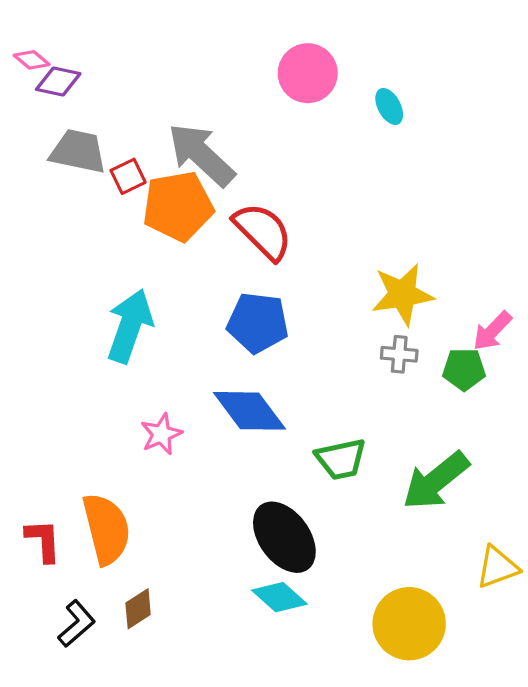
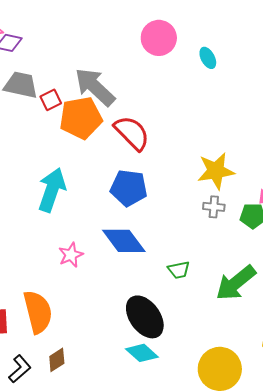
green trapezoid: (341, 459) -> (179, 270), size x0.7

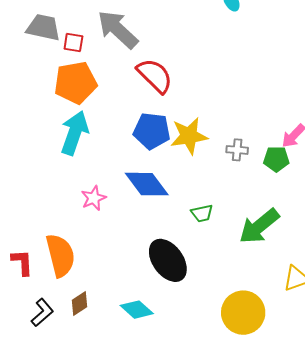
red square: (51, 100) -> (73, 43), turned 35
orange pentagon: (81, 118) -> (75, 83), moved
yellow star: (216, 171) -> (189, 136), moved
cyan diamond: (142, 353) -> (137, 310), moved

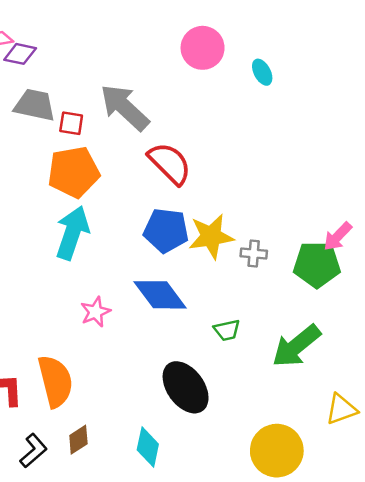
gray cross: (237, 150) -> (254, 253), moved
green pentagon: (276, 159) -> (317, 264), size x1.5
cyan diamond: (137, 310) -> (148, 447), turned 60

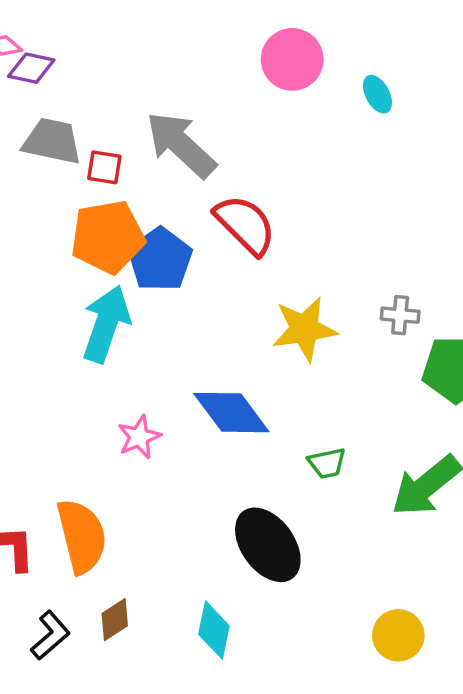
blue pentagon: (166, 230) -> (160, 259), moved, turned 30
gray cross: (254, 253) -> (400, 315), moved
yellow circle: (277, 451) -> (398, 635), size x0.7

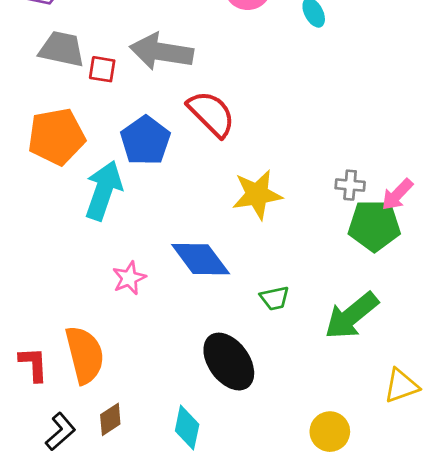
gray arrow: (181, 145) -> (161, 52), turned -34
orange pentagon: (108, 237) -> (56, 137), moved
gray cross: (400, 315) -> (350, 185), moved

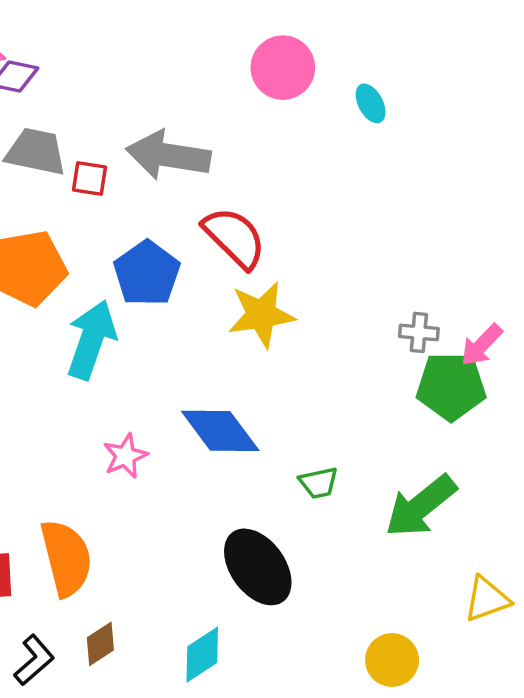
yellow star: (257, 194) -> (261, 315), moved
cyan diamond: (187, 428) -> (202, 655), turned 45

